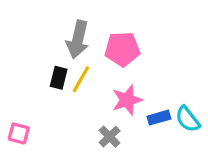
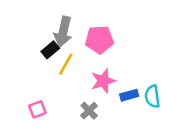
black rectangle: (59, 78) -> (50, 50), moved, turned 36
cyan semicircle: (188, 119) -> (152, 96), turned 30
pink square: (19, 133) -> (37, 109), moved, turned -36

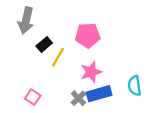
gray arrow: (63, 32) -> (26, 20), moved
blue rectangle: (129, 95) -> (99, 94), moved, size x1.5
pink square: (37, 109) -> (33, 97), turned -35

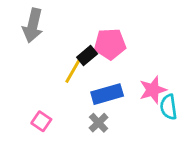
black rectangle: (44, 44) -> (87, 55), moved
pink star: (91, 72) -> (153, 90), moved
blue rectangle: (99, 94) -> (107, 94), moved

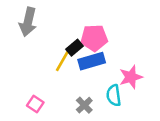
blue rectangle: (107, 94) -> (92, 61), moved
cyan semicircle: (169, 107) -> (114, 95), moved

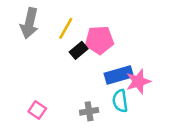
yellow line: (62, 61) -> (66, 28), moved
blue rectangle: (92, 61) -> (119, 75), moved
gray cross: (84, 105) -> (89, 111), turned 35

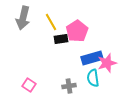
yellow line: (66, 28) -> (51, 22), turned -60
pink pentagon: (99, 40) -> (77, 31), turned -30
black rectangle: (79, 50) -> (61, 39), turned 32

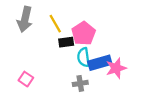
cyan semicircle: (93, 78) -> (84, 57), moved
pink square: (29, 85) -> (26, 79), moved
gray cross: (69, 86) -> (80, 83), moved

